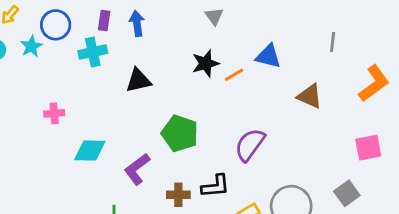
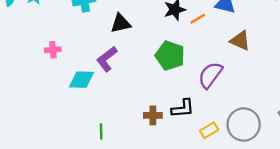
brown triangle: (310, 96) -> (240, 41), moved
green pentagon: (180, 133) -> (170, 56), moved
purple L-shape: (137, 169) -> (107, 59), moved

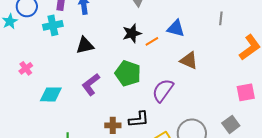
pink cross: (53, 50) -> (26, 68), turned -32
purple L-shape: (107, 59) -> (91, 84), moved

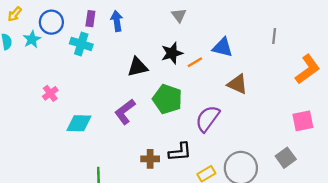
cyan cross: (53, 25) -> (81, 44), turned 30
black triangle: (85, 45) -> (138, 67), moved

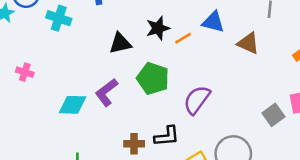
brown triangle: (237, 84) -> (248, 43), moved
pink cross: (50, 93) -> (25, 72), turned -35
cyan diamond: (79, 123) -> (73, 105), moved
gray square: (286, 158) -> (273, 115), moved

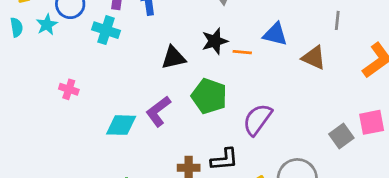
orange line: (183, 38) -> (242, 52), turned 36

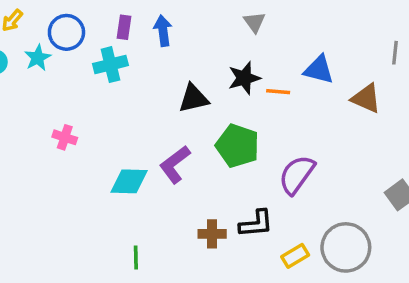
cyan cross: (106, 30) -> (110, 65), turned -32

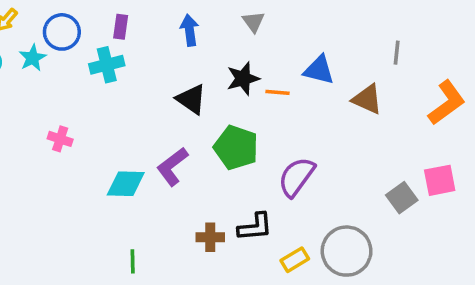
blue arrow: (163, 31) -> (190, 30), moved
black triangle: (193, 98) -> (191, 99), turned 48

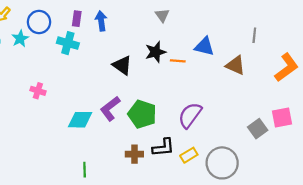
blue arrow: (190, 30) -> (101, 21), moved
cyan cross: (107, 65) -> (68, 43), turned 30
green pentagon: (236, 148) -> (142, 114), moved
yellow rectangle: (295, 260) -> (189, 155), moved

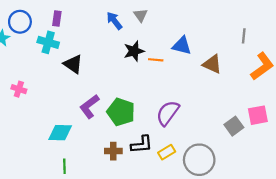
blue arrow: (101, 21) -> (114, 21), moved, turned -30
gray line: (254, 35) -> (244, 36), moved
black triangle: (122, 65) -> (73, 64), moved
cyan diamond: (80, 120) -> (60, 133), moved

